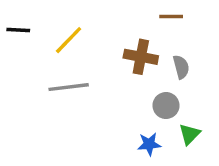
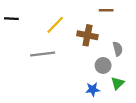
yellow line: (69, 40) -> (55, 25), moved
gray semicircle: (181, 67) -> (118, 49), moved

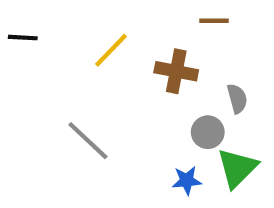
gray line: (43, 54) -> (88, 141), moved, turned 50
green triangle: (118, 83) -> (237, 168), size x1.5

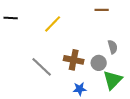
brown cross: (176, 71) -> (74, 60), moved
blue star: (187, 181) -> (80, 89), moved

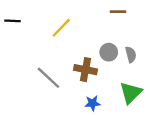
gray circle: (99, 63) -> (109, 52), moved

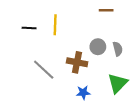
black line: (12, 21) -> (29, 28), moved
yellow line: (61, 28) -> (55, 25), turned -42

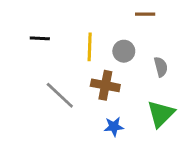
yellow line: (55, 25) -> (90, 47), moved
gray circle: (98, 47) -> (124, 51), moved

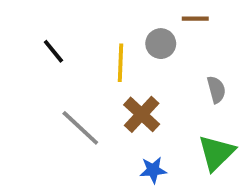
black line: (40, 38) -> (53, 51), turned 48
gray circle: (124, 51) -> (161, 44), moved
brown cross: (105, 85) -> (142, 114), turned 32

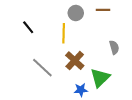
gray circle: (161, 44) -> (76, 13), moved
green triangle: (216, 153) -> (100, 78), moved

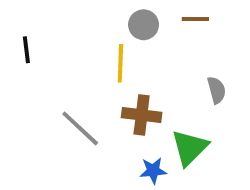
black line: (28, 27) -> (26, 50), moved, turned 32
brown cross: (75, 61) -> (142, 115), turned -36

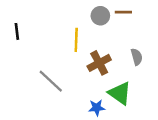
gray circle: (144, 25) -> (100, 16), moved
brown cross: (142, 115) -> (99, 63), moved, turned -35
green triangle: (190, 148) -> (120, 93), turned -40

